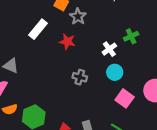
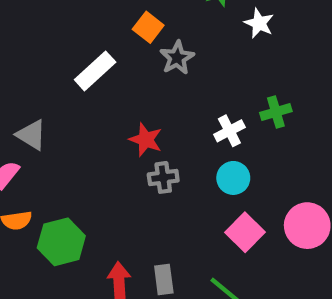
red star: (67, 42) -> (146, 140), moved
gray cross: (80, 77) -> (163, 177), turned -32

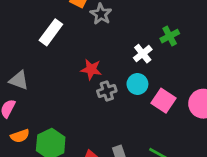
cyan circle: (233, 178) -> (137, 84), moved
pink square: (245, 232) -> (163, 101), moved

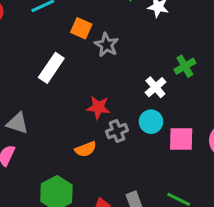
pink square: (163, 101) -> (181, 139), turned -30
orange semicircle: (20, 136) -> (86, 149), moved

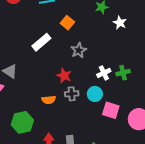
gray star: (107, 45) -> (79, 50), moved
green cross: (185, 66) -> (123, 73), moved

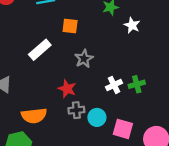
orange square: (67, 23) -> (70, 26), turned -32
cyan circle: (95, 94) -> (97, 117), moved
orange semicircle: (49, 100) -> (34, 116), moved, size x1.5

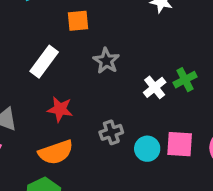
red star: (67, 89) -> (60, 109), moved
cyan circle: (97, 117) -> (147, 149), moved

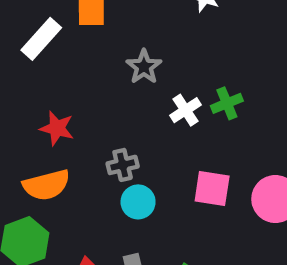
gray star: (106, 61) -> (144, 67), moved
white rectangle: (44, 62) -> (41, 39), moved
cyan circle: (147, 149) -> (138, 202), moved

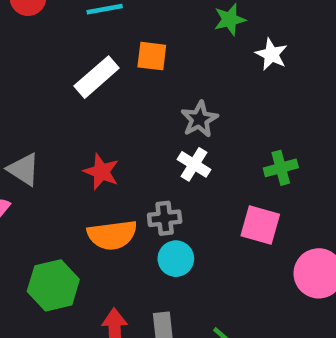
white cross: (186, 110) -> (194, 164), moved, turned -32
orange semicircle: (46, 185) -> (112, 235), moved
pink square: (212, 188) -> (260, 225), moved

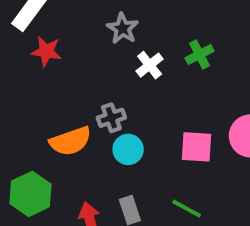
white cross: (194, 164) -> (150, 65), moved, turned 32
red star: (101, 172) -> (46, 51), moved
pink square: (260, 225) -> (196, 147), moved

